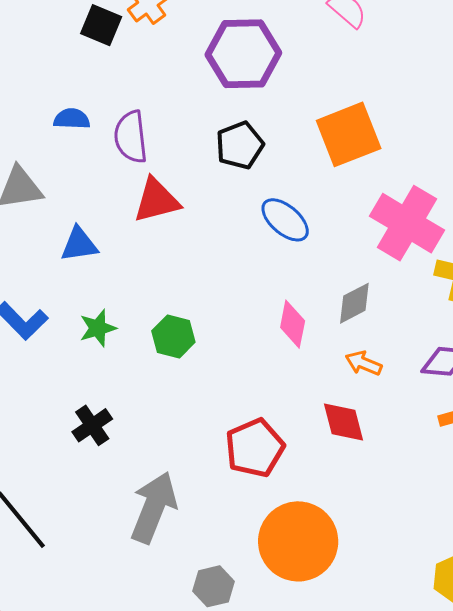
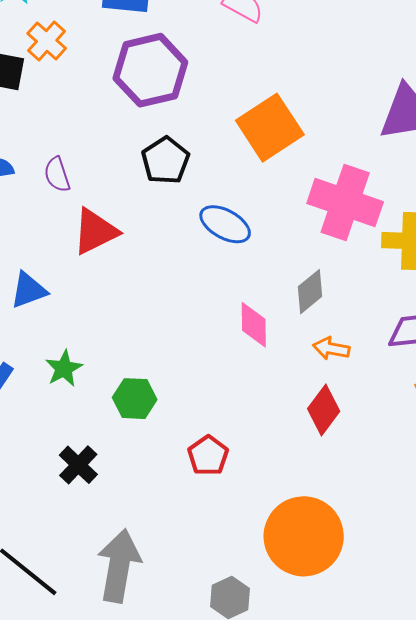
purple semicircle: (131, 137) -> (57, 175), size x0.7
green hexagon: (173, 336) -> (135, 399), moved
red diamond: (344, 422) -> (324, 410), turned 63
red pentagon: (255, 448) -> (208, 456), moved, size x0.7
gray arrow: (154, 507) -> (119, 566), moved

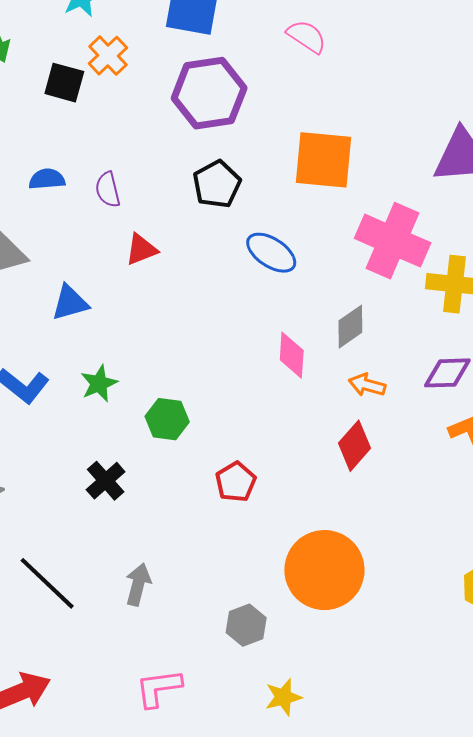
orange square: (270, 128) -> (324, 160), turned 34
red triangle: (95, 231) -> (141, 249), size x0.7
gray arrow: (119, 566) -> (138, 584), size x0.6

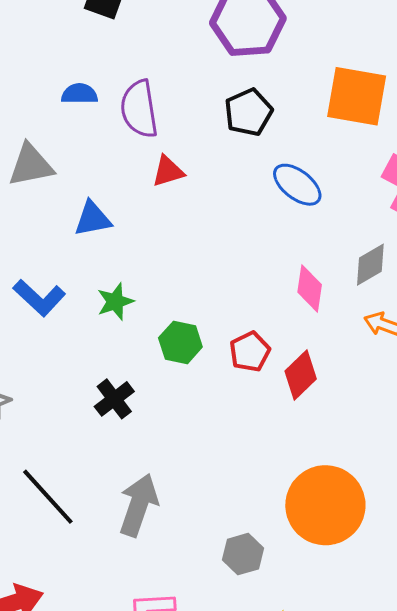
purple semicircle: (108, 190) -> (139, 109), size x1.6
red diamond: (355, 446) -> (301, 375), moved
red pentagon: (236, 482) -> (250, 352), moved
gray arrow: (138, 584) -> (138, 505), size x1.5

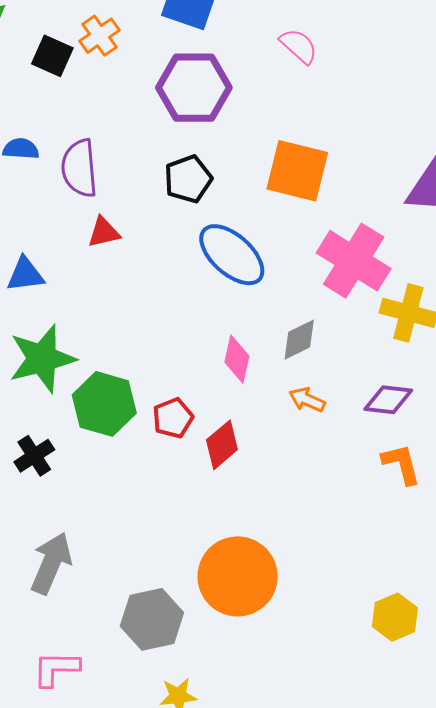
blue ellipse: (297, 185) -> (232, 255), size x1.4
green star: (115, 302) -> (42, 359), size x1.8
green hexagon: (180, 342) -> (104, 404), size x1.5
gray hexagon: (243, 554) -> (152, 619), size x1.5

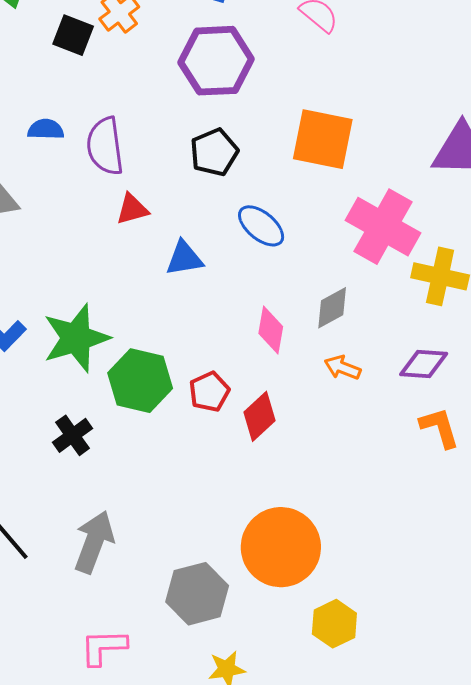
blue ellipse: (232, 255) -> (261, 226), size x0.7
blue triangle: (25, 274) -> (184, 258), moved
yellow hexagon: (395, 617) -> (334, 624), moved

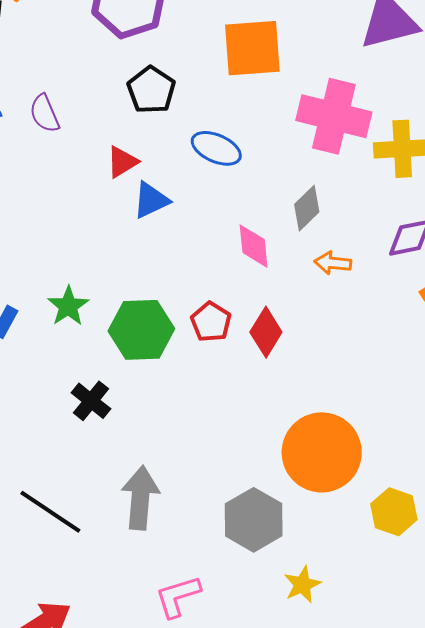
purple semicircle: (105, 146) -> (45, 113), size x0.7
red triangle: (132, 209) -> (122, 162), moved
green star: (76, 338) -> (68, 306), size x0.6

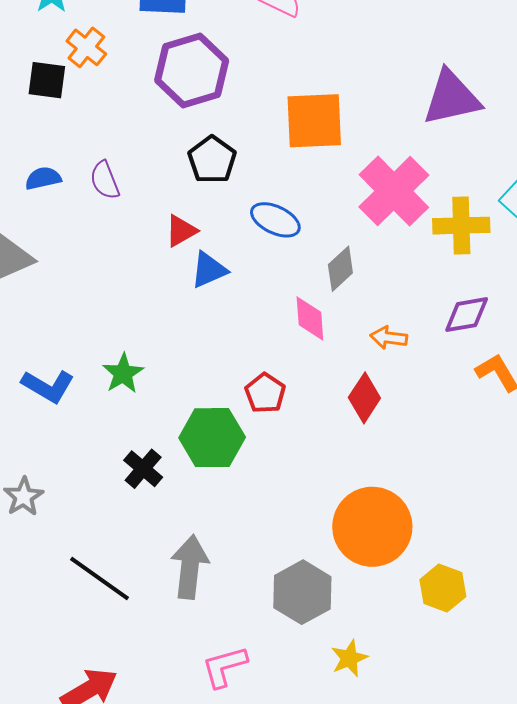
pink cross: (334, 116) -> (394, 191), turned 30
gray diamond: (307, 208) -> (340, 269), moved
green hexagon: (141, 330) -> (212, 438), moved
red diamond: (266, 332) -> (364, 398), moved

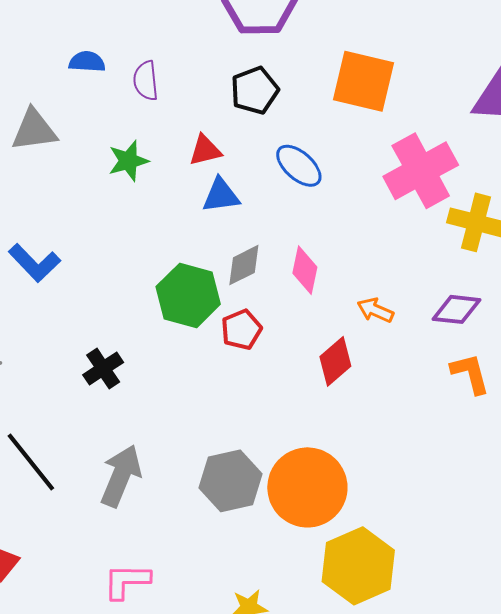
gray diamond: (340, 269) -> (244, 265), moved
green star: (123, 373) -> (128, 161), moved
green hexagon: (212, 438) -> (188, 295), moved
yellow hexagon: (443, 588) -> (358, 566), size x1.6
gray hexagon: (302, 592) -> (230, 481), moved

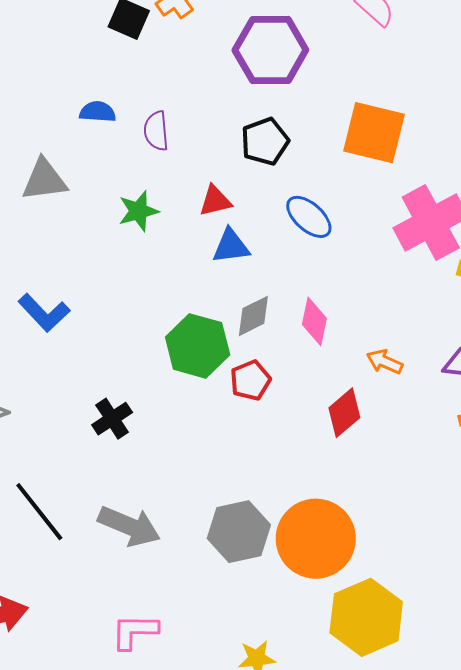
gray arrow: (121, 476) -> (129, 526), turned 90

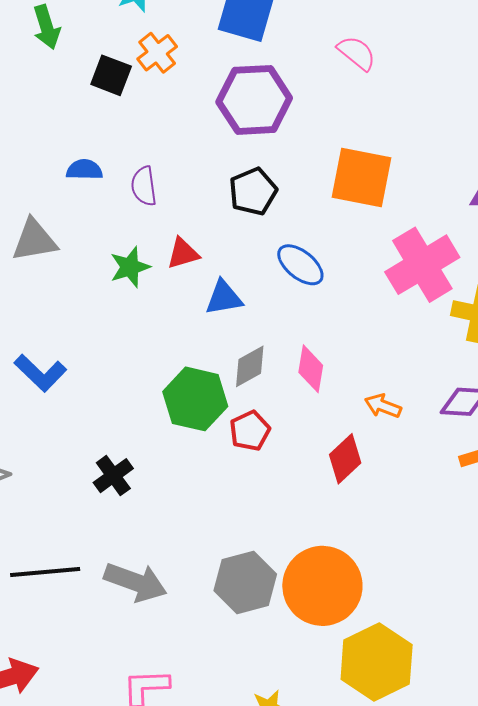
red triangle: (215, 201) -> (183, 253), moved
black line: (39, 512) -> (45, 572), turned -54

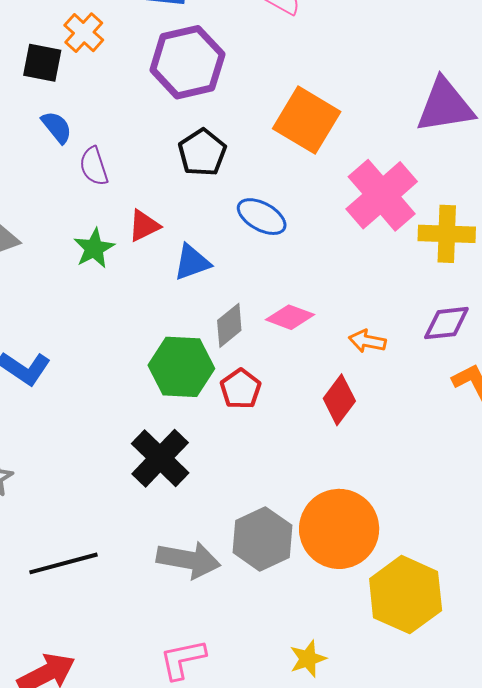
blue semicircle: (84, 170) -> (57, 127), moved, turned 60
orange square: (362, 178) -> (307, 120), turned 30
pink diamond: (311, 369) -> (290, 317), turned -69
black cross: (113, 476) -> (160, 458), moved, size x1.5
gray arrow: (136, 582) -> (188, 560), moved

